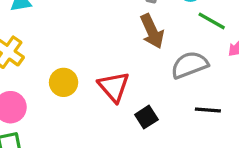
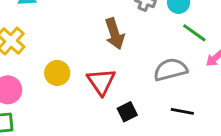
brown arrow: (152, 31) -> (115, 34), moved

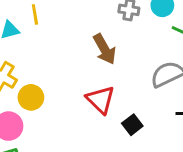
yellow circle: (57, 73) -> (31, 97), moved

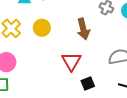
yellow circle: (31, 97) -> (42, 28), moved

